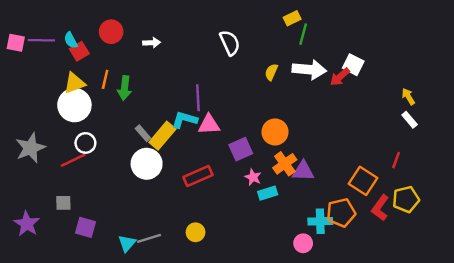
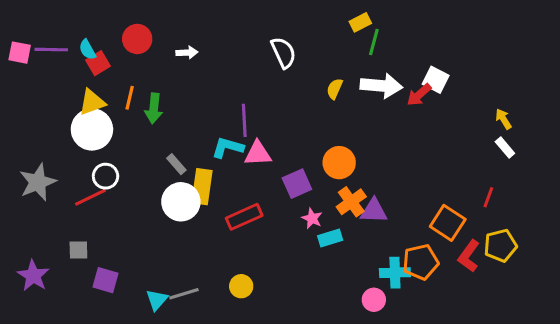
yellow rectangle: (162, 136) -> (202, 187), moved, turned -32

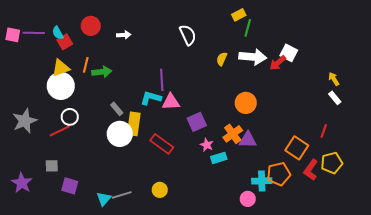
green arrow: (154, 108) -> (102, 72), turned -102
orange circle: (339, 163) -> (246, 103), moved
red rectangle: (244, 217) -> (162, 144), turned 60

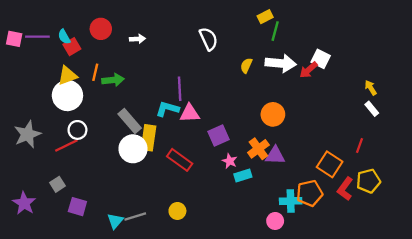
gray rectangle: (117, 109) -> (130, 121), size x1.6
gray square: (52, 166) -> (57, 184), turned -32

